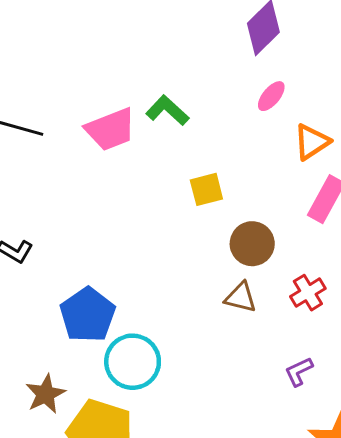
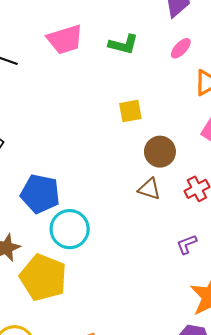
green L-shape: (167, 110) -> (123, 44), moved, turned 148
pink trapezoid: (111, 129) -> (65, 39), moved
blue pentagon: (88, 315) -> (40, 194), turned -30

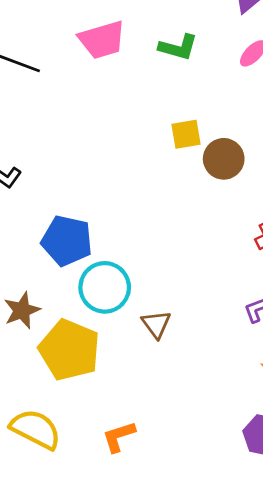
brown circle: (160, 152) -> (224, 159), moved
brown triangle: (149, 189) -> (156, 324), moved, turned 35

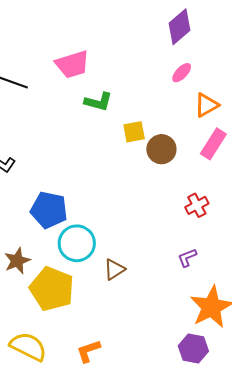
green L-shape: (178, 47) -> (98, 102), moved
brown triangle: (156, 324) -> (114, 269), turned 35

